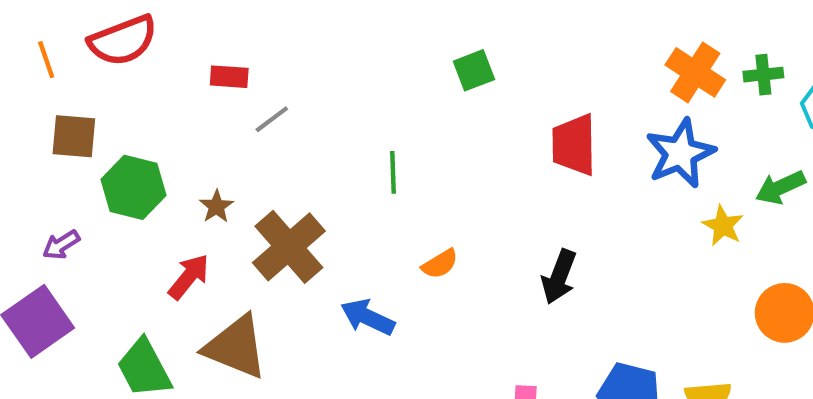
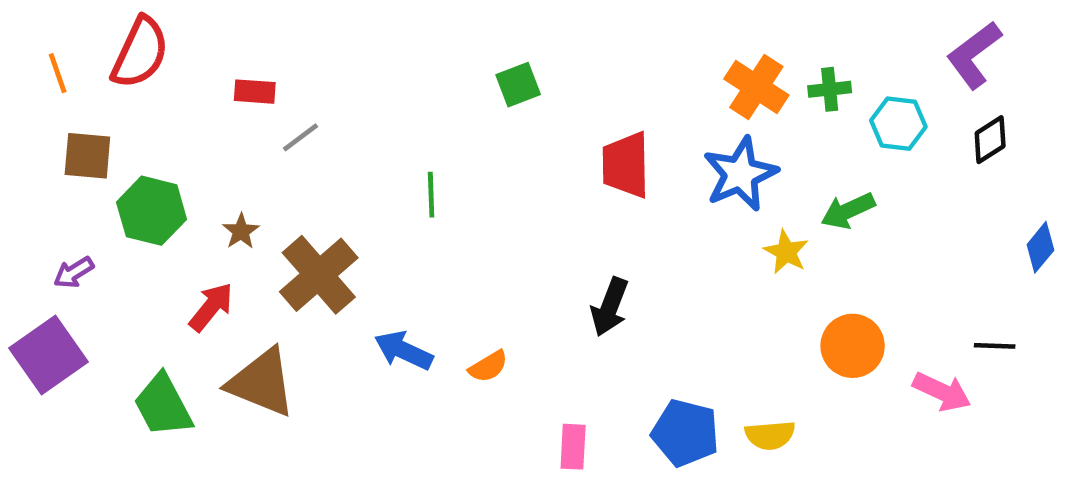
red semicircle: (123, 40) -> (140, 53), turned -44
orange semicircle: (440, 264) -> (488, 366), moved

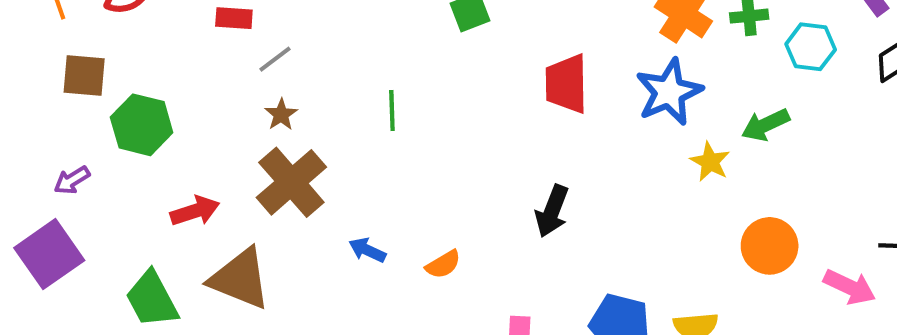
brown star: (241, 231) -> (281, 115), moved
red arrow: (211, 307) -> (195, 211), turned 33
blue arrow: (404, 350) -> (367, 250), size x0.7

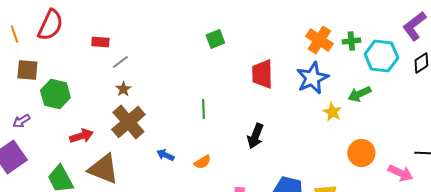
cyan hexagon: (811, 47) -> (381, 56), size x1.4
green line: (392, 110) -> (203, 109), moved

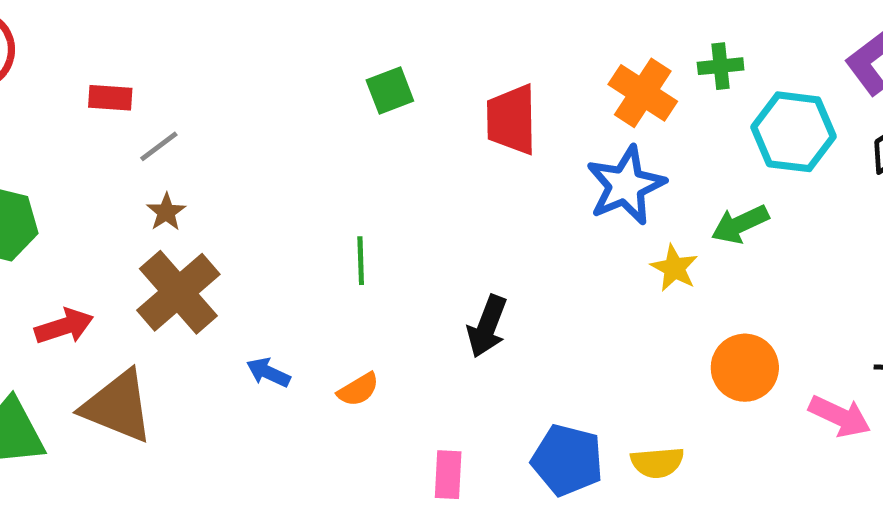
green cross: (351, 41) -> (721, 66), moved
red trapezoid: (262, 74) -> (511, 120), moved

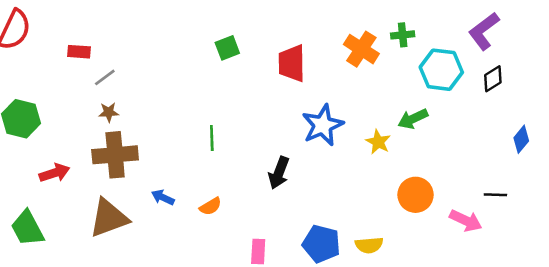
blue star: (626, 185) -> (323, 125), moved
brown star: (166, 212) -> (109, 112), turned 30
brown cross: (178, 292) -> (115, 155), turned 36
brown triangle: (118, 407) -> (109, 218), moved, turned -42

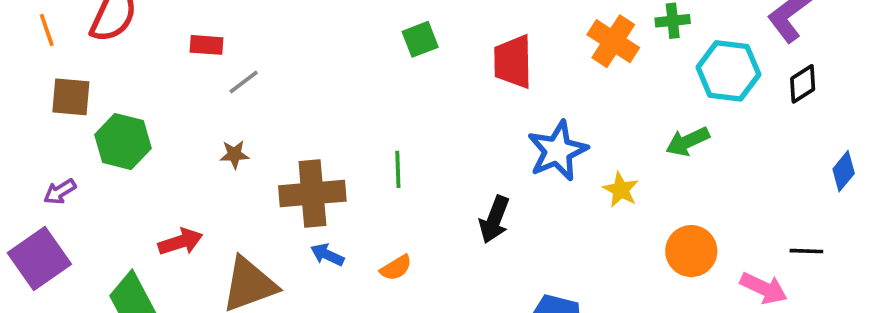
brown star: (109, 112) -> (234, 154), moved
yellow star: (378, 142) -> (621, 190), moved
brown cross: (115, 155) -> (312, 193), moved
red arrow: (55, 173) -> (181, 242), moved

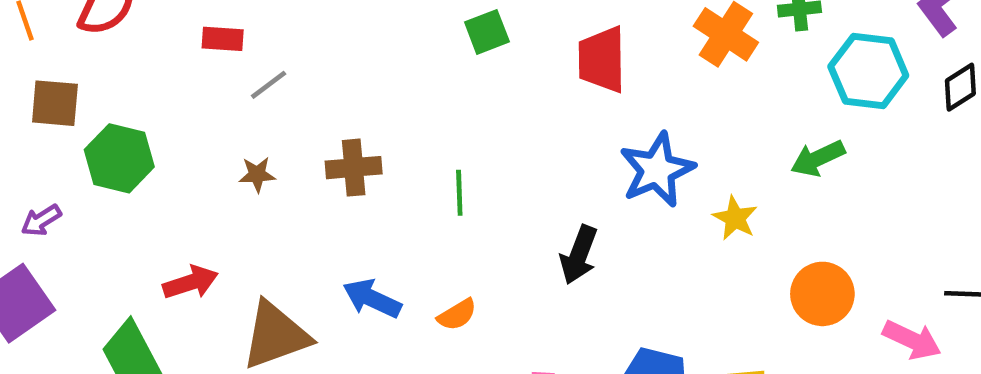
brown cross: (312, 193) -> (354, 168), moved, size x0.7
blue arrow: (327, 255) -> (372, 299), size x1.4

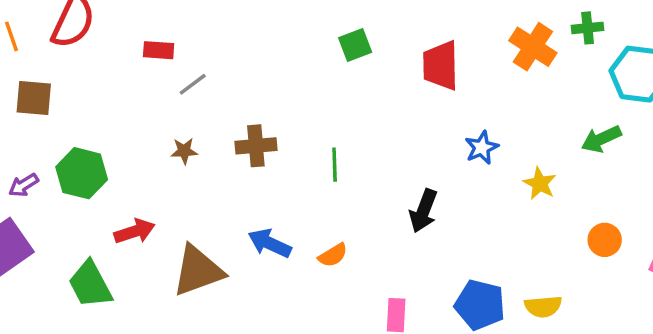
green hexagon: (119, 158) -> (82, 173), moved
blue star: (657, 170) -> (482, 148), size x0.6
orange circle: (822, 294) -> (605, 240), size x0.7

